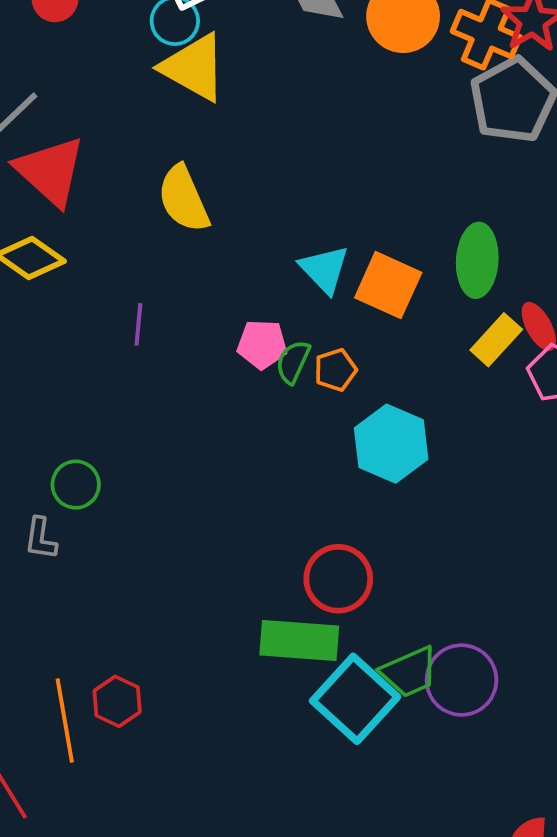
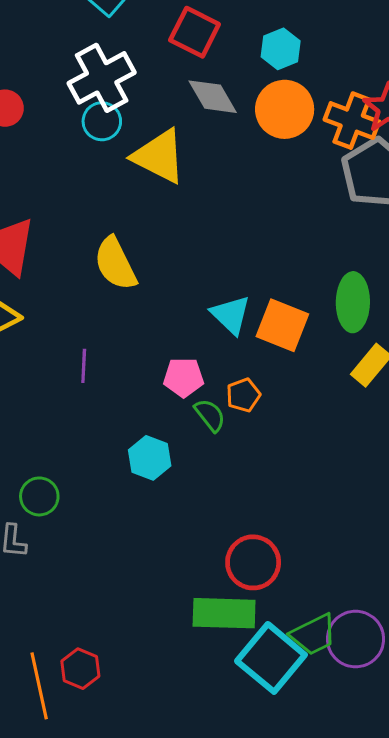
yellow triangle: (194, 67) -> (159, 156), moved
green semicircle: (293, 362) -> (210, 415), moved, turned 120
cyan hexagon: (391, 444) -> (150, 458), moved, size x0.7

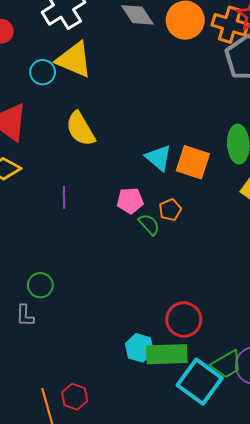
cyan circle: (102, 121) -> (43, 72), moved
yellow triangle: (159, 156) -> (74, 60), moved
cyan hexagon: (150, 458) -> (139, 348), moved

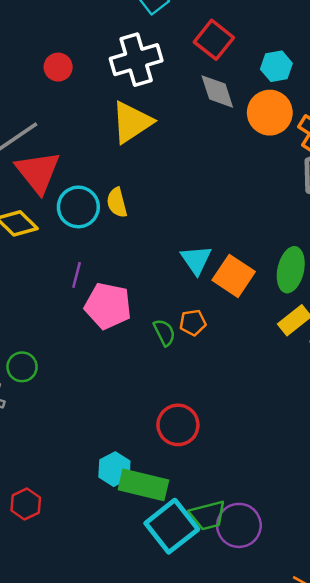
yellow triangle: (74, 60) -> (132, 122), turned 48
cyan circle: (43, 72) -> (78, 207), moved, size x1.4
yellow semicircle: (80, 129) -> (117, 203), size x0.7
pink pentagon: (130, 201) -> (108, 306), moved, size x1.5
red circle: (184, 319) -> (178, 425), moved

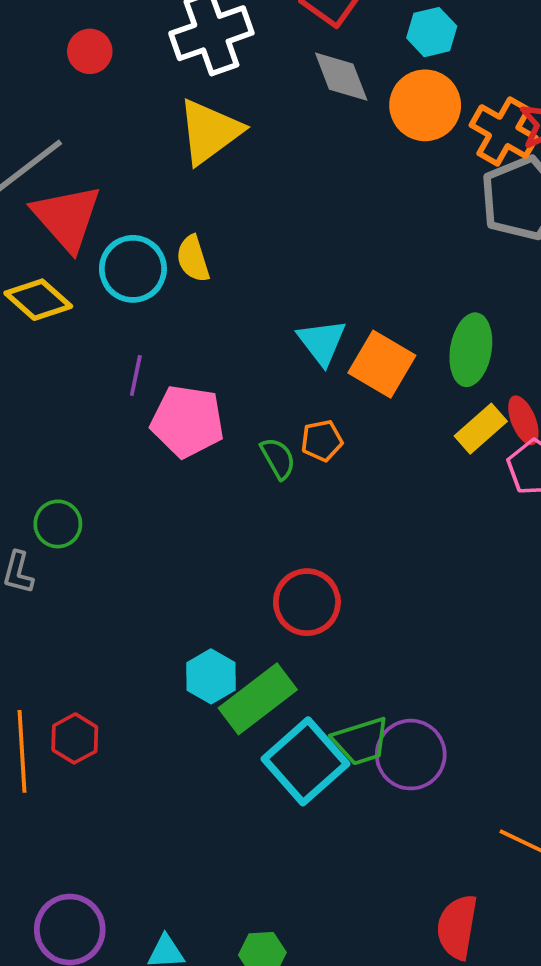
green rectangle: (143, 485) -> (258, 699), turned -48

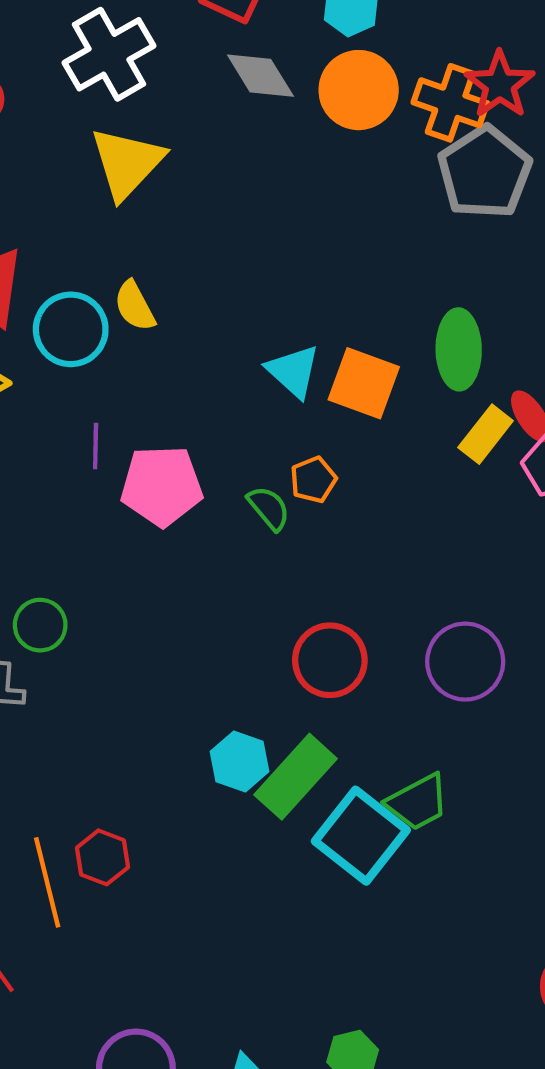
purple circle: (411, 755) -> (465, 662), moved

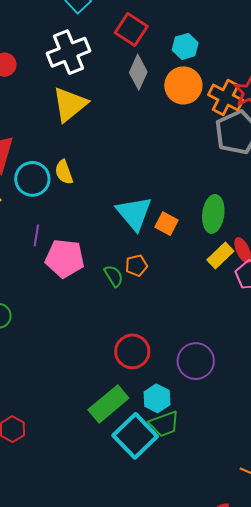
gray diamond: (260, 76) -> (138, 72), turned 48
cyan triangle: (293, 371) -> (134, 213), size x1.4
orange square: (364, 383) -> (166, 224), size x0.7
cyan hexagon: (240, 761) -> (157, 398), moved

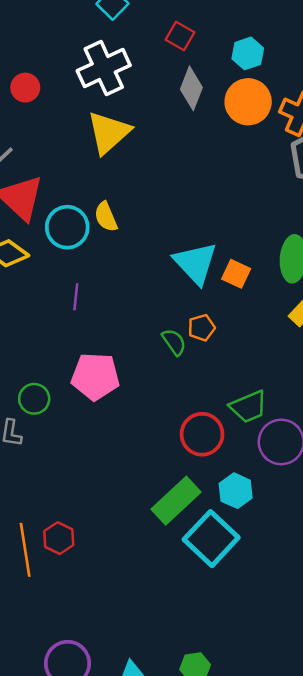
red square: (131, 30) -> (180, 36), size x0.7
pink pentagon: (65, 258) -> (95, 376), moved
green trapezoid: (164, 424) -> (248, 407), moved

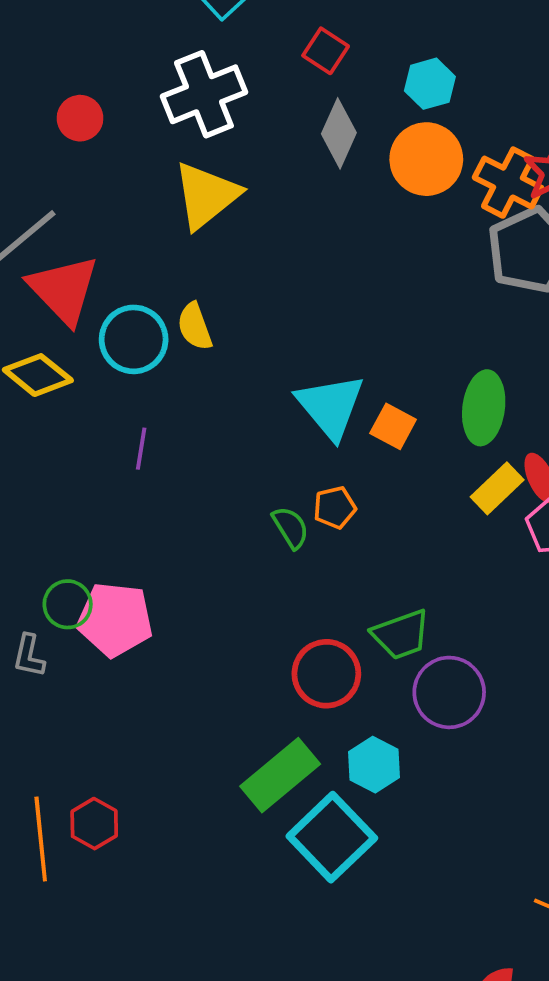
pink pentagon: (95, 376) -> (115, 619), moved

